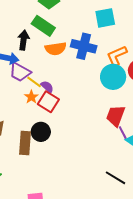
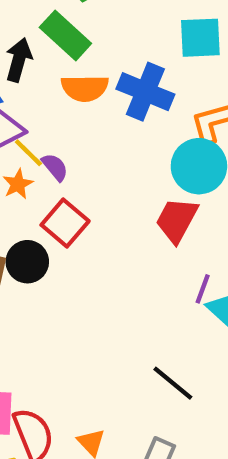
red square: (48, 102) -> (65, 223), moved
red trapezoid: (116, 116) -> (177, 220), moved
purple line: (123, 133) -> (203, 289), turned 40

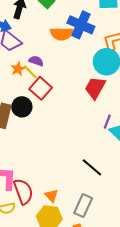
orange semicircle: (85, 88) -> (62, 34), moved
yellow line: (28, 153) -> (30, 72), moved
purple semicircle: (55, 167) -> (36, 61), turned -32

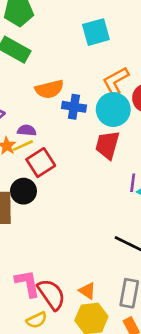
blue cross: (81, 25) -> (74, 107), moved, size x0.7
yellow line: (30, 72) -> (23, 146), turned -56
red square: (41, 88) -> (41, 163), turned 30

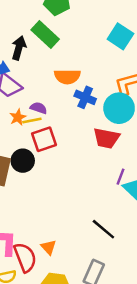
cyan square: (96, 32) -> (120, 36), turned 35
red trapezoid: (107, 145) -> (106, 138), turned -108
orange triangle: (87, 291) -> (49, 247), moved

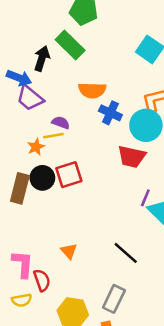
orange star: (18, 117) -> (36, 147), moved
red square: (44, 139) -> (69, 175), moved
orange triangle: (49, 247) -> (69, 251), moved
red semicircle: (25, 257) -> (42, 280), size x0.7

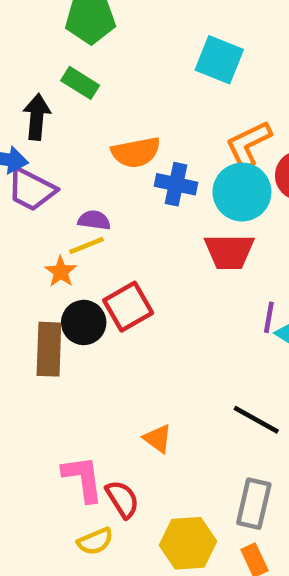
green rectangle: (70, 45) -> (80, 83), size x0.7

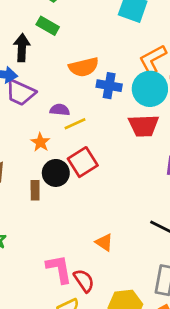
yellow line: (86, 245) -> (75, 124), moved
brown rectangle: (49, 349) -> (35, 190), size x0.6

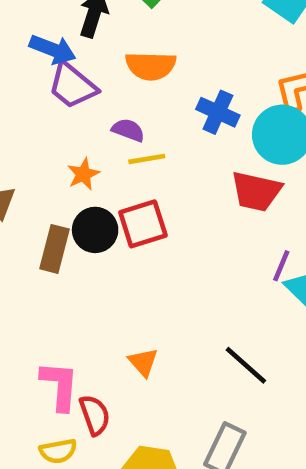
orange semicircle: (84, 67) -> (151, 66), moved
brown rectangle: (35, 190) -> (54, 249), size x1.4

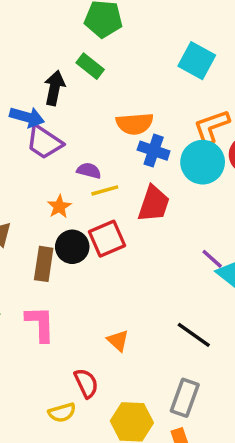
orange semicircle: (151, 66) -> (135, 124), moved
red trapezoid: (256, 191) -> (154, 204), moved, turned -78
purple line: (281, 266) -> (212, 259), turned -65
pink L-shape: (60, 386) -> (40, 324), moved

